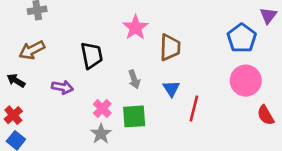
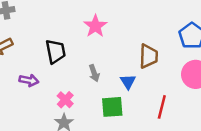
brown trapezoid: (170, 47) -> (149, 56), moved
red line: (194, 108) -> (162, 107), moved
green square: (134, 116) -> (112, 107), moved

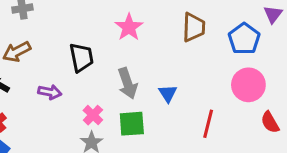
brown trapezoid: (149, 56) -> (194, 27), moved
gray arrow: (94, 73) -> (128, 83), size x1.5
green square: (112, 107) -> (132, 124), moved

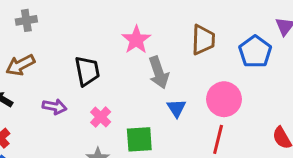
gray arrow: (128, 83) -> (159, 72), moved
pink circle: (248, 85) -> (224, 99), moved
pink cross: (93, 115) -> (101, 117), moved

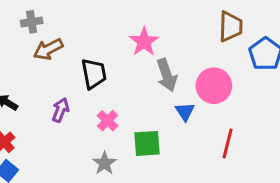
brown trapezoid: (203, 40) -> (231, 26), moved
brown arrow: (20, 65) -> (48, 49), moved
pink circle: (224, 99) -> (214, 86), moved
purple arrow: (55, 107) -> (60, 110), turned -80

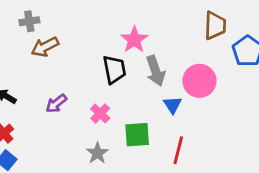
black trapezoid: (94, 74) -> (114, 69), moved
purple arrow: (60, 110) -> (56, 103), turned -150
red line: (228, 143) -> (178, 150), moved

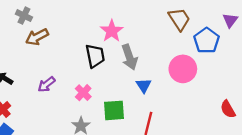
gray cross: (29, 21) -> (24, 16), turned 35
brown trapezoid: (215, 26) -> (179, 19), turned -35
pink circle: (199, 81) -> (183, 69), moved

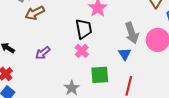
gray arrow: (129, 57) -> (132, 33), moved
pink cross: (83, 93) -> (82, 51), moved

